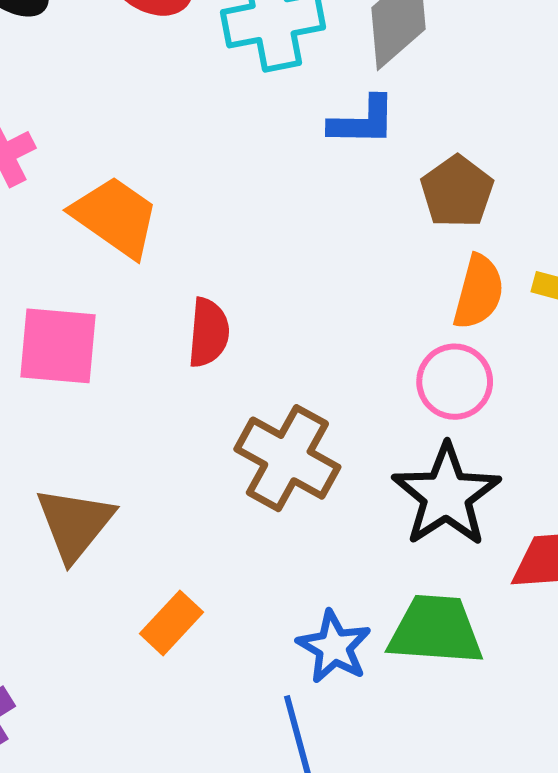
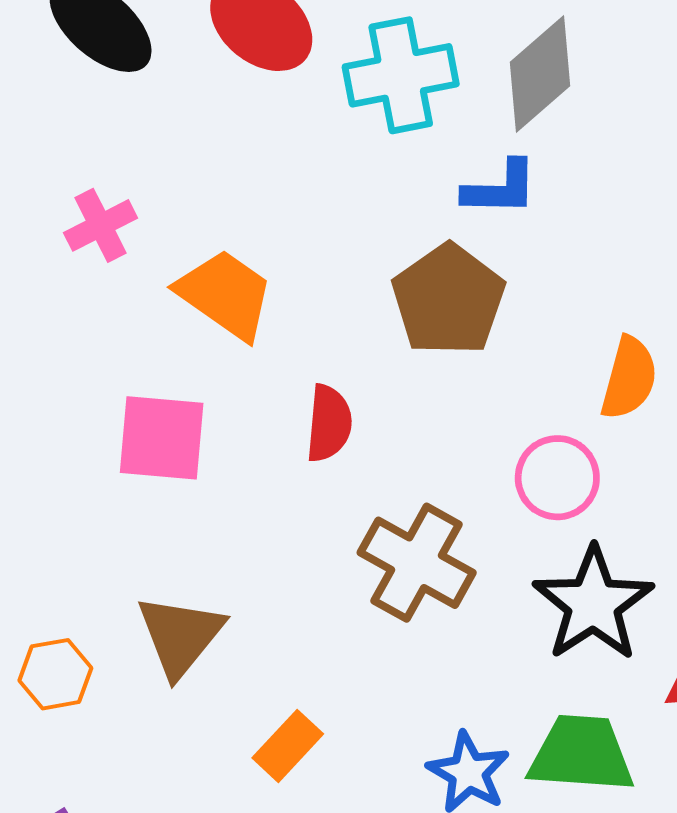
brown pentagon: (457, 192) -> (448, 300), moved, size x1.4
pink circle: (455, 382) -> (557, 478), moved

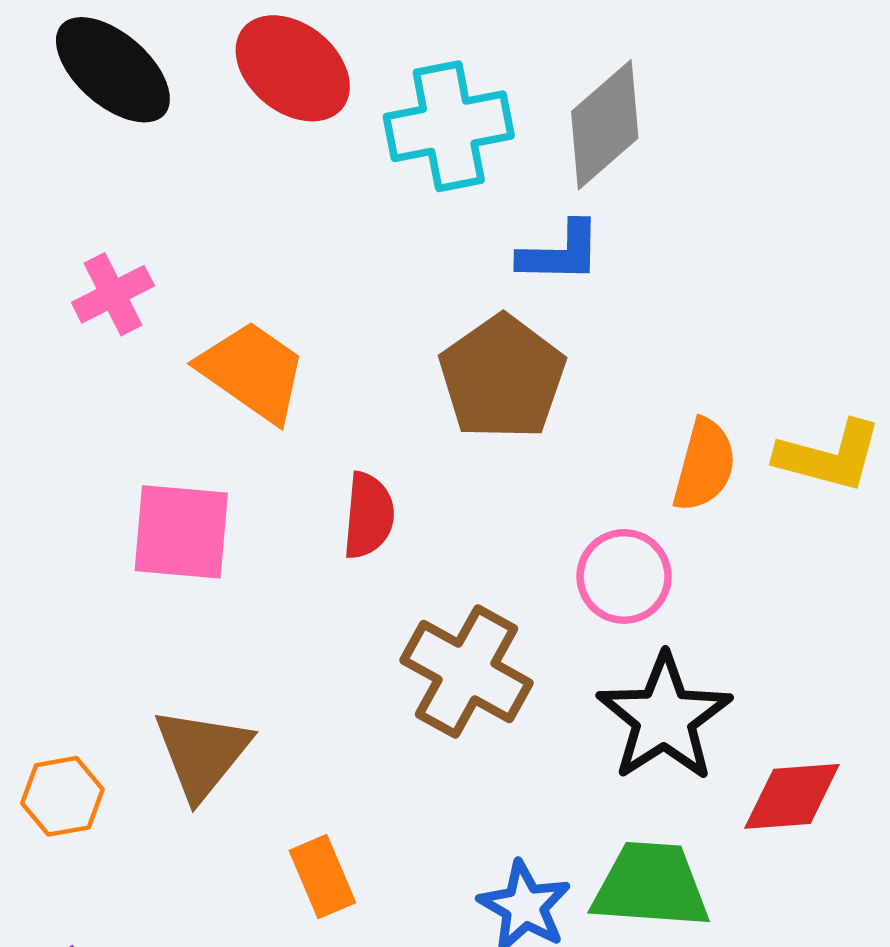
orange rectangle: (288, 746) -> (322, 877), turned -66

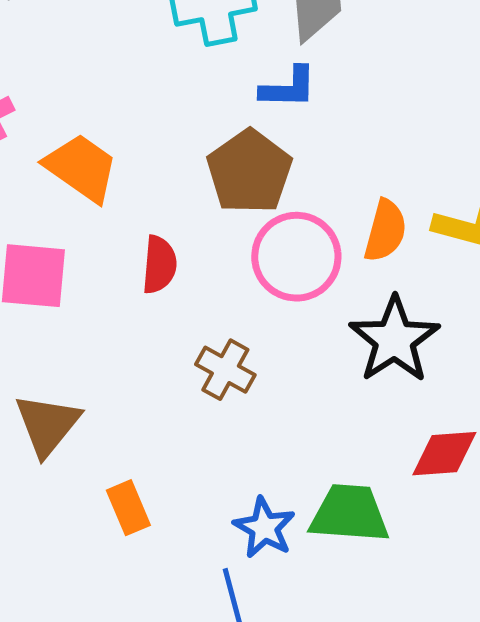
pink circle: (624, 576) -> (296, 257), moved, size x1.4
brown cross: (467, 672) -> (225, 370), size x0.7
black star: (664, 718) -> (394, 340), moved

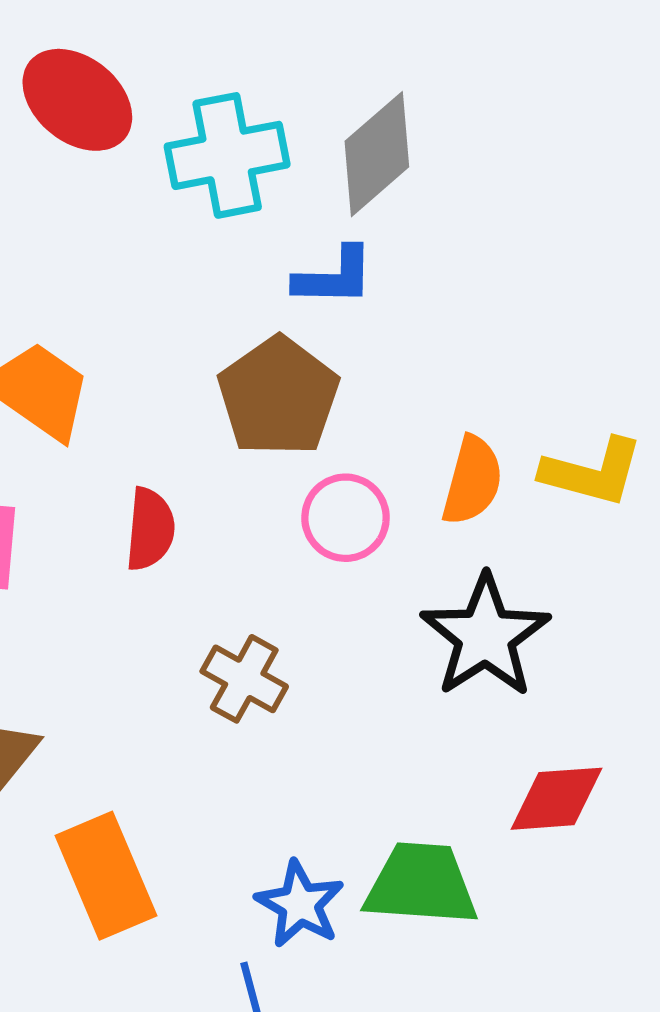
pink circle: (296, 257) -> (346, 518), size x0.7
orange rectangle: (128, 508) -> (106, 876), size x1.6

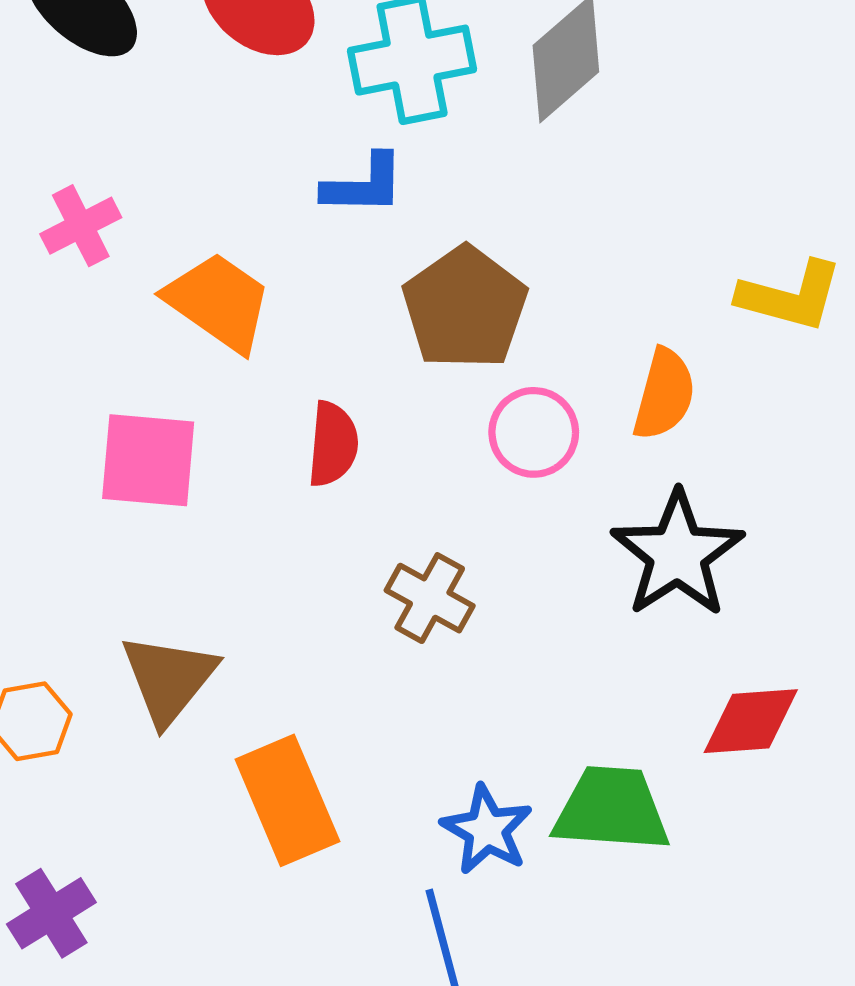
blue L-shape: (334, 277) -> (364, 185), moved
yellow L-shape: (592, 472) -> (790, 296), moved

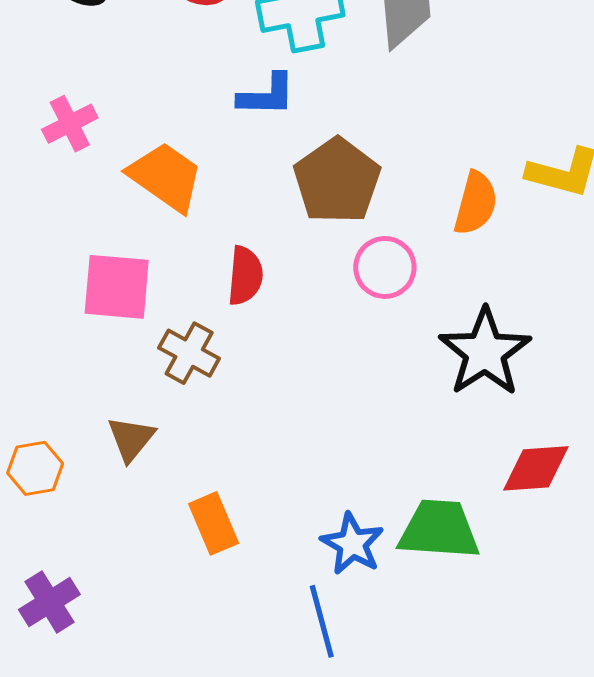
orange semicircle: (664, 394) -> (476, 203), moved
brown cross: (430, 598) -> (189, 353), moved
brown triangle: (169, 679) -> (131, 439), size x0.7
orange rectangle: (287, 800) -> (214, 523), size x0.7

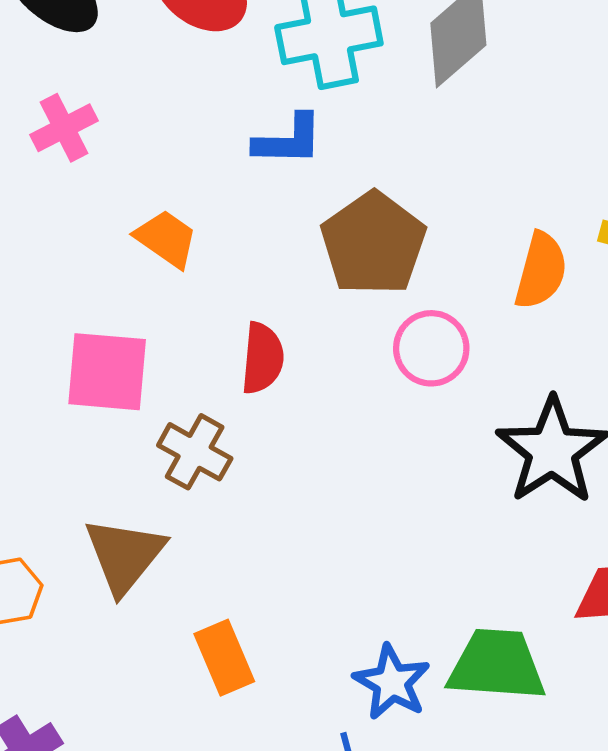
pink cross: (70, 124) -> (64, 128), moved
orange trapezoid: (166, 177) -> (166, 239), size x0.7
brown triangle: (131, 439) -> (124, 555), size x1.4

